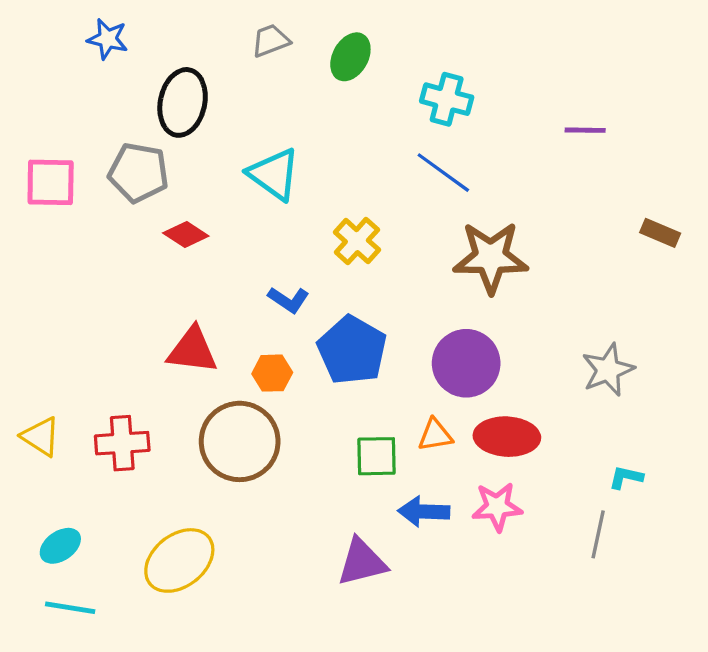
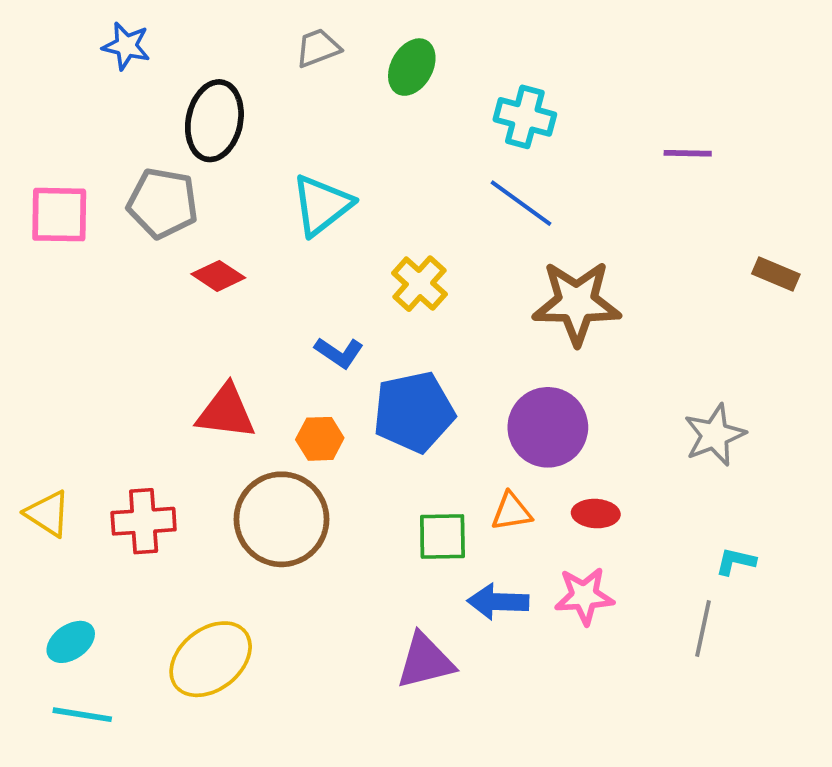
cyan triangle: (274, 174) -> (322, 205), turned 46
blue pentagon: (352, 350) -> (414, 412), turned 30
red ellipse: (507, 437) -> (596, 514), size x0.6

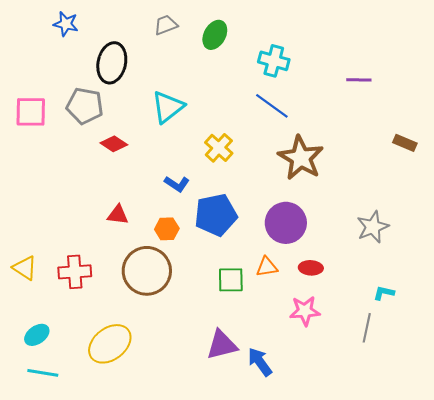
brown star: (577, 303) -> (301, 158), turned 30
red triangle: (226, 412) -> (118, 215), size x0.7
blue arrow: (498, 602) -> (260, 362), moved, turned 52

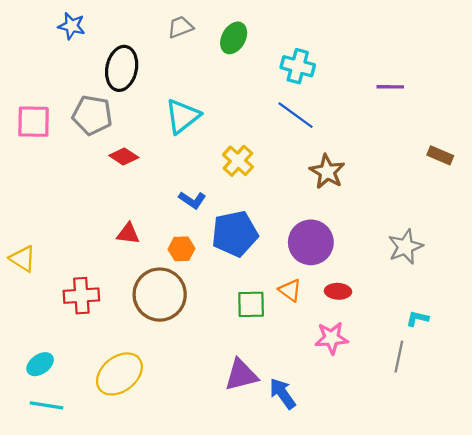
brown star: (301, 158) -> (327, 172), size x0.7
orange triangle: (267, 267) -> (290, 290), turned 45
yellow triangle: (25, 268) -> (23, 259), moved

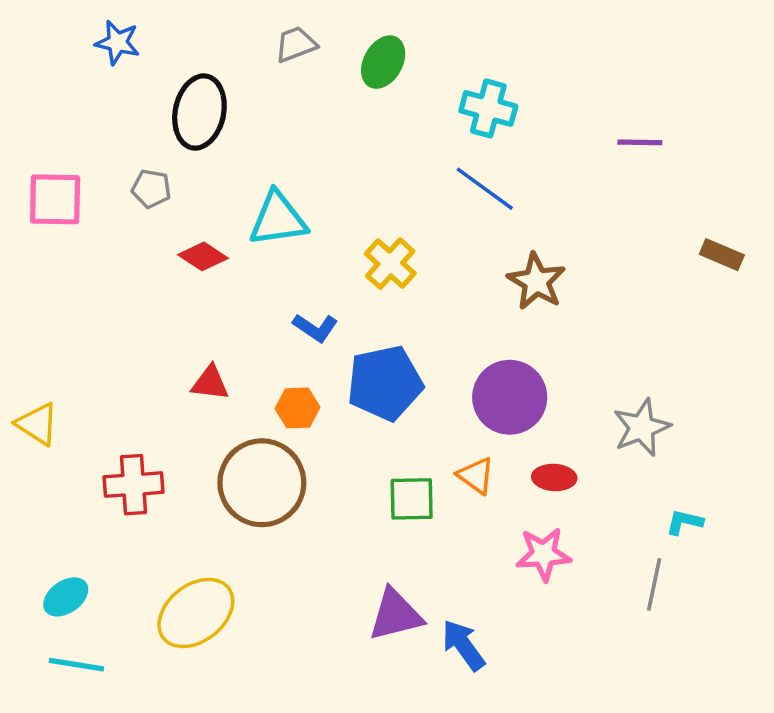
gray pentagon: (92, 115) -> (151, 189), size x0.6
cyan triangle: (183, 116) -> (278, 219), moved, turned 30
gray star: (405, 247) -> (642, 428), moved

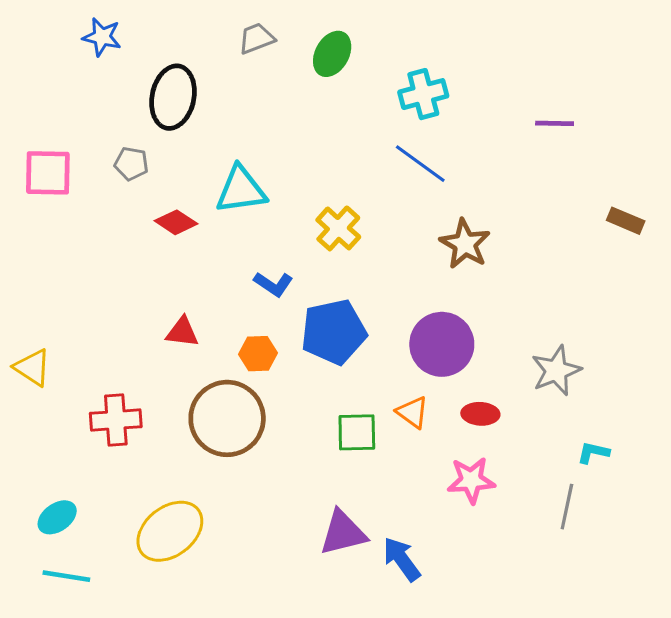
cyan cross: (488, 108) -> (423, 94), turned -30

